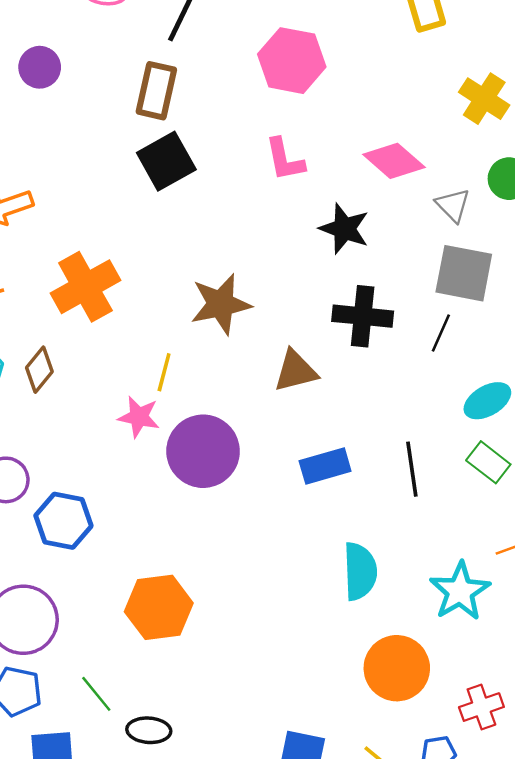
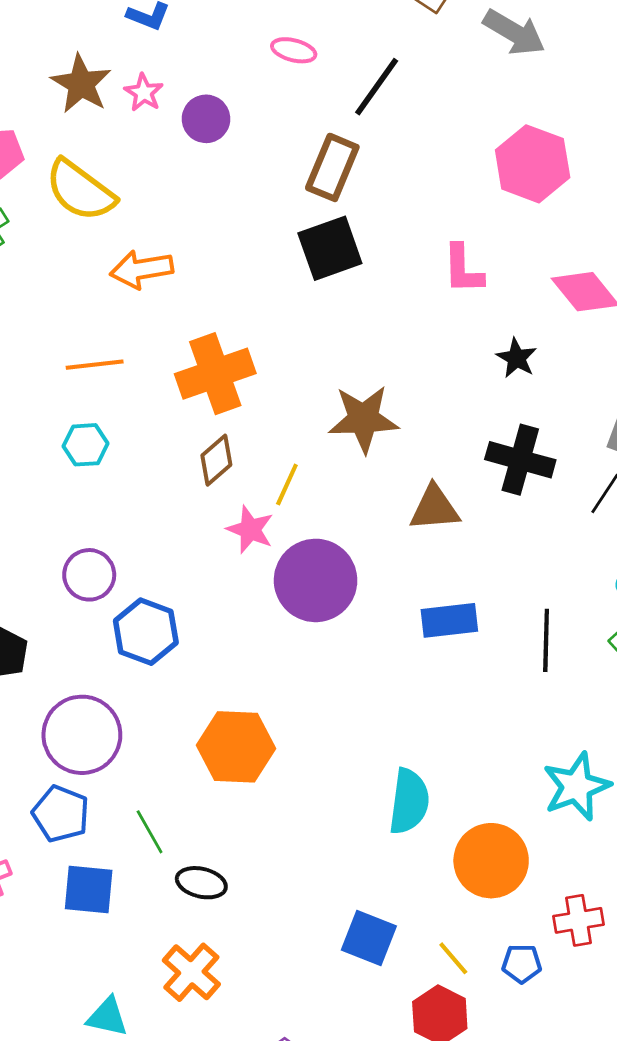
pink hexagon: (292, 61) -> (533, 164), moved
black star: (344, 229) -> (517, 358), size x0.7
brown diamond: (39, 370) -> (216, 460), moved
cyan semicircle: (360, 571) -> (409, 801), moved

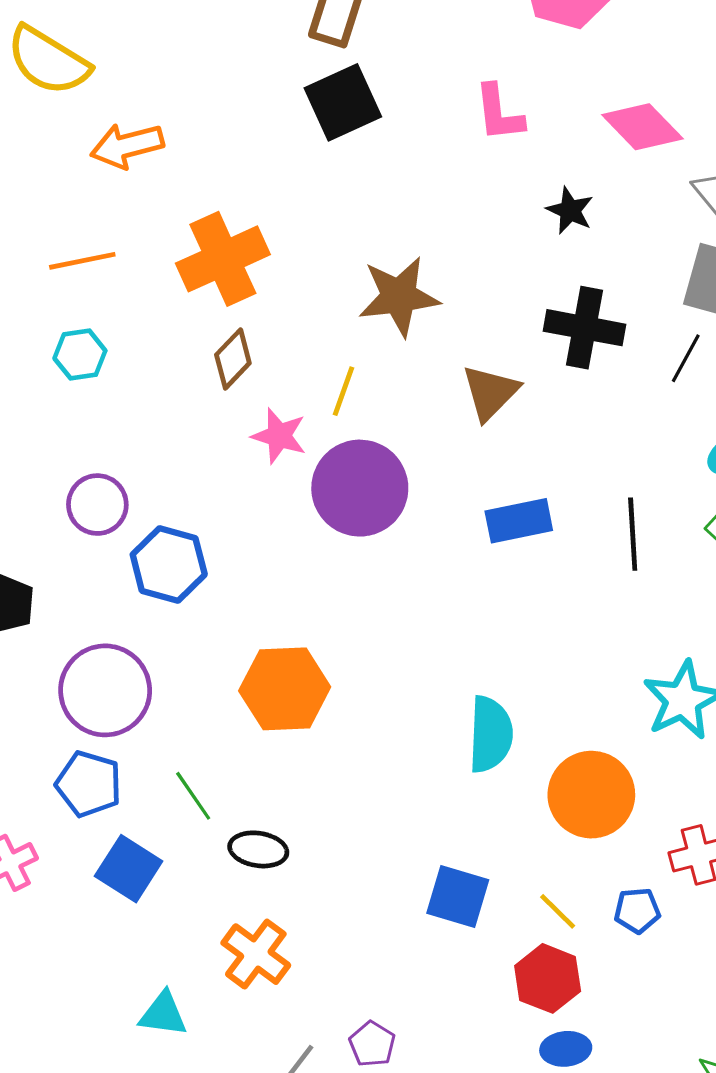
yellow line: (287, 484) -> (343, 391), moved
brown triangle: (435, 508) -> (490, 392), turned -36
blue square: (89, 889) -> (129, 869), turned 32

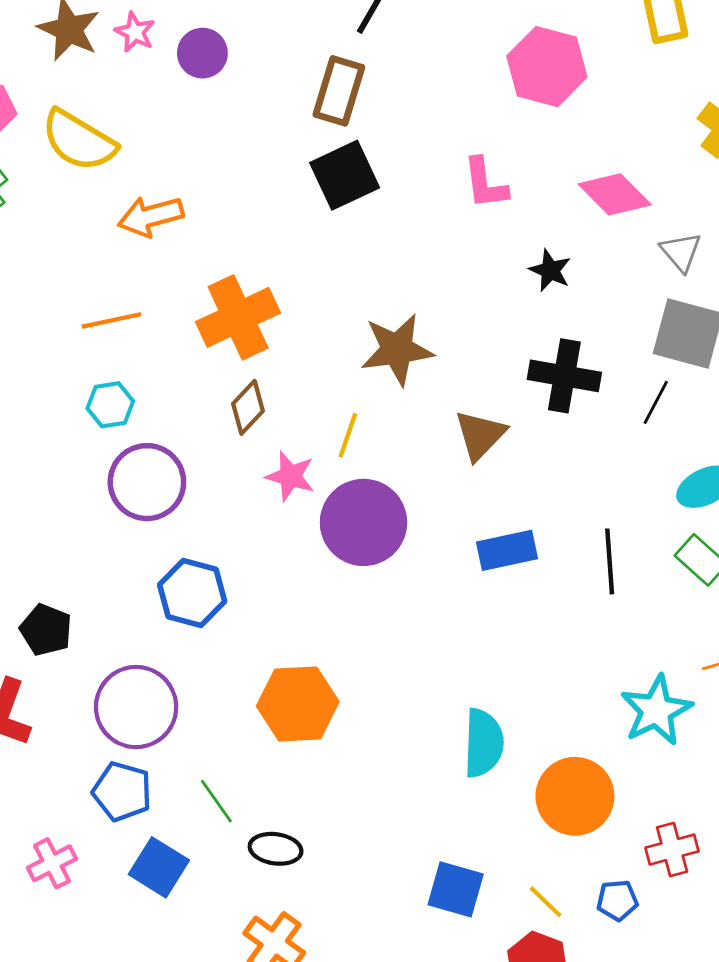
purple circle: (97, 505) -> (147, 482), moved, size x1.4

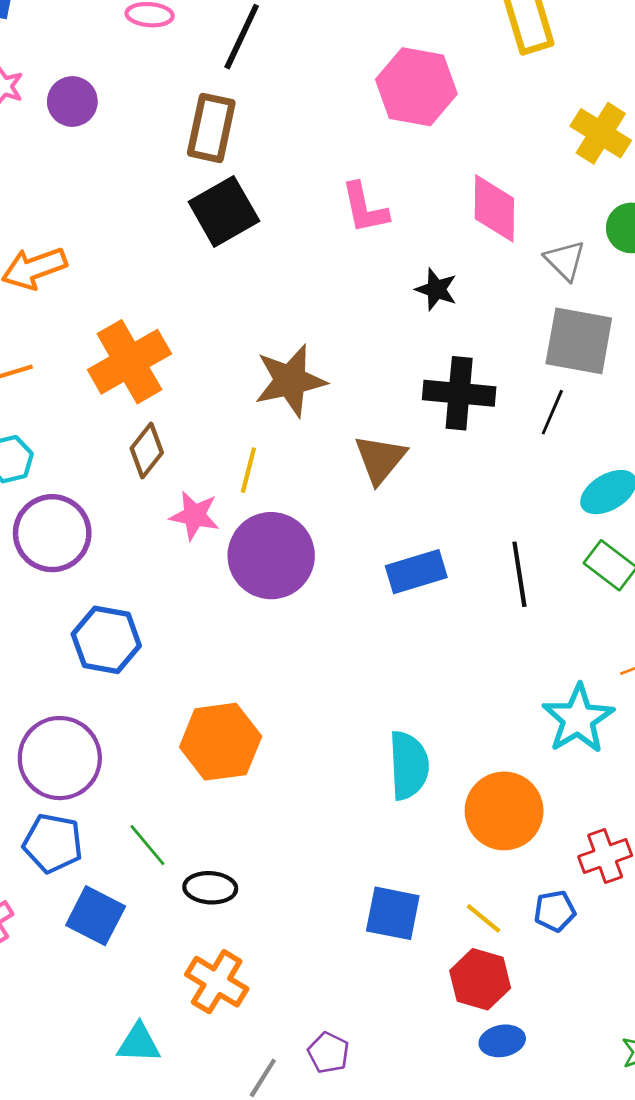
pink diamond: (615, 194) -> (494, 208), turned 50

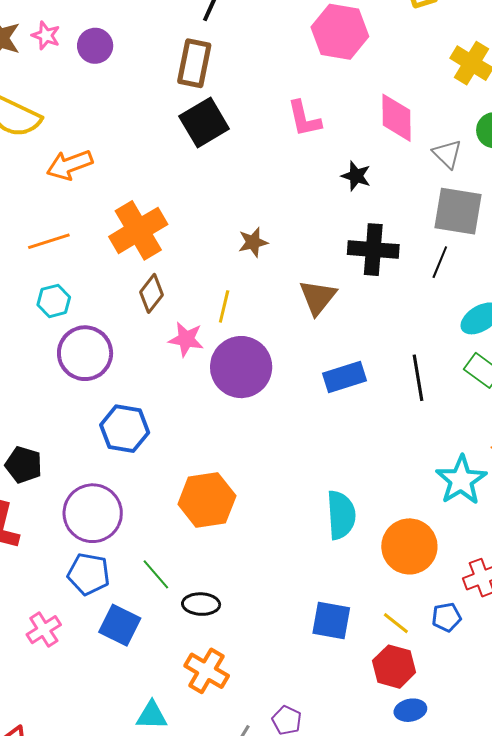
brown star: (290, 381) -> (253, 242), size x0.6

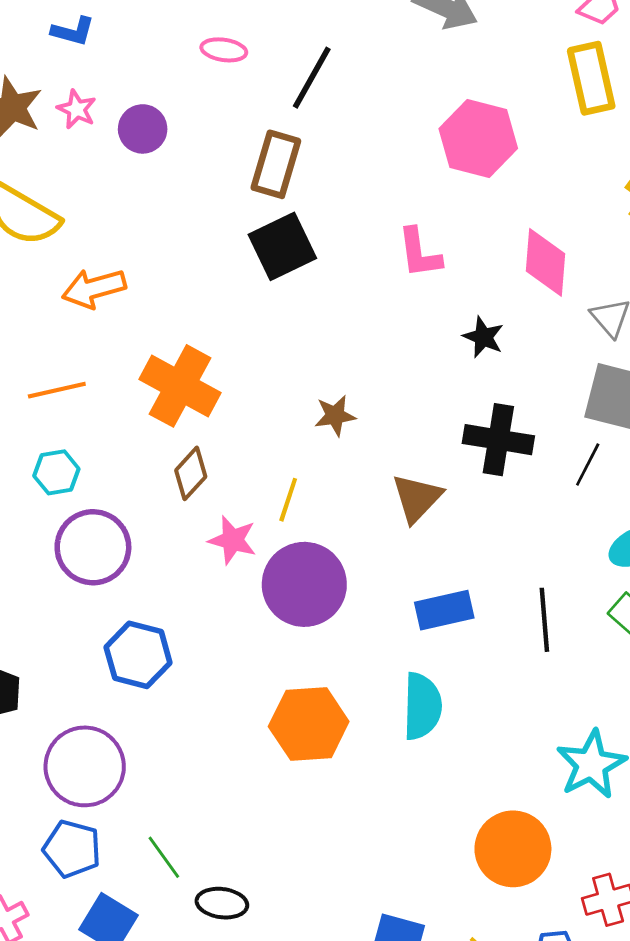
orange cross: (138, 230) -> (180, 386), turned -36
orange hexagon: (207, 500) -> (309, 724), moved
cyan semicircle: (341, 515) -> (422, 706), moved

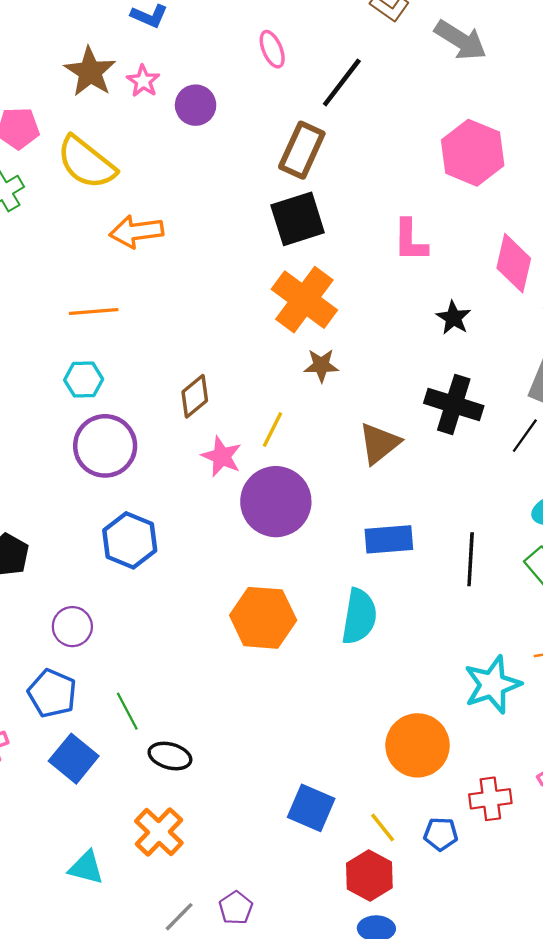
pink ellipse: (224, 50) -> (272, 49), turned 51
orange cross: (180, 386) -> (304, 300), moved
purple circle: (85, 766) -> (72, 627), size x0.6

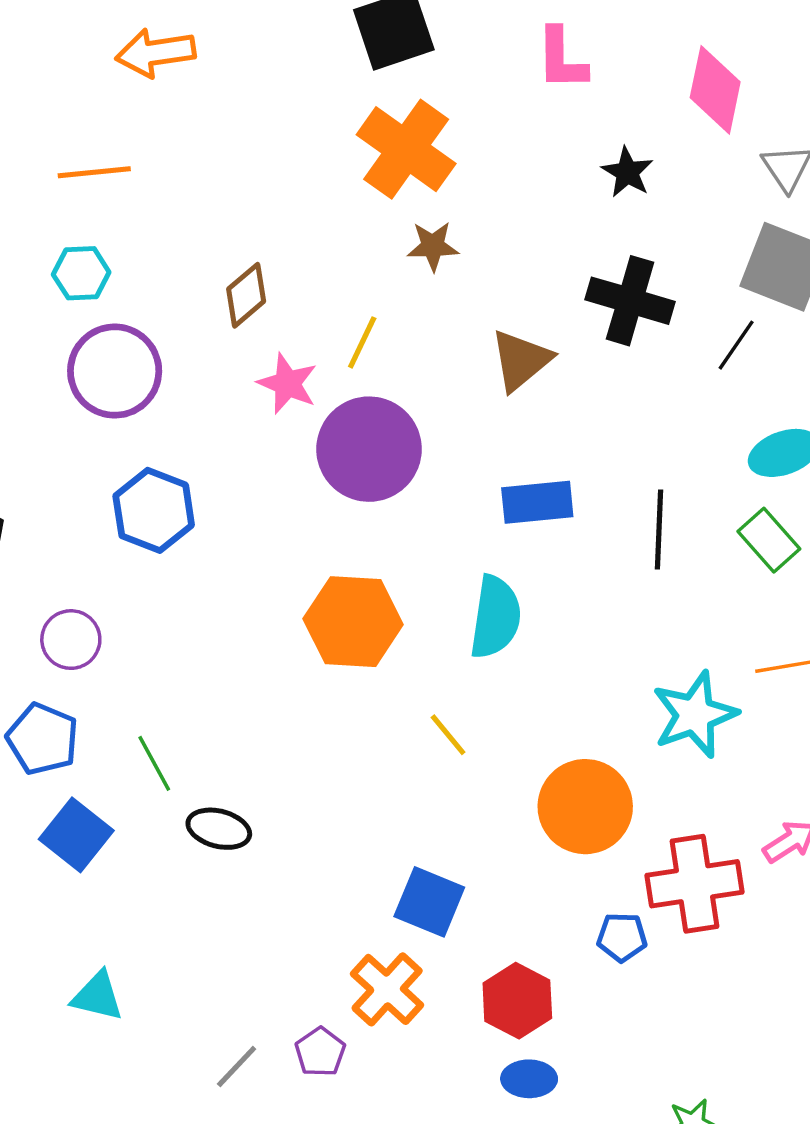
red cross: (490, 799) -> (694, 884), size x1.5
yellow line: (383, 828) -> (448, 735), moved
orange cross: (159, 832) -> (387, 989), moved

